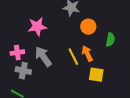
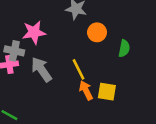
orange arrow: (87, 54) -> (86, 90), moved
gray cross: (23, 71) -> (14, 51), moved

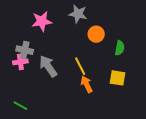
pink star: (34, 32) -> (42, 21), moved
yellow square: (107, 92) -> (117, 78), moved

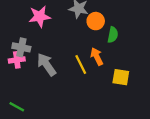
orange circle: (96, 34) -> (96, 21), moved
green semicircle: (120, 48) -> (113, 35), moved
orange arrow: (87, 84) -> (97, 57), moved

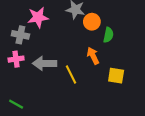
gray cross: (21, 47) -> (20, 35), moved
gray arrow: (46, 65) -> (45, 63), turned -55
yellow line: (81, 65) -> (71, 74), moved

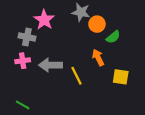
pink star: (38, 17) -> (44, 20), turned -30
green semicircle: (108, 35) -> (113, 37), turned 40

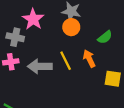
orange circle: (97, 24) -> (71, 27), moved
yellow line: (77, 76) -> (66, 61), moved

